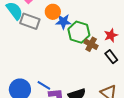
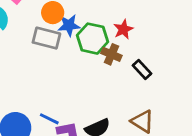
gray rectangle: (30, 21) -> (46, 38), moved
red star: (111, 35) -> (123, 29), moved

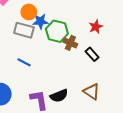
red star: (123, 29) -> (96, 27), moved
blue line: (49, 119) -> (24, 62), moved

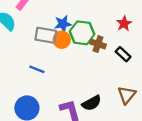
orange circle: (29, 12) -> (62, 40), moved
blue line: (24, 62) -> (37, 69), moved
brown triangle: (92, 92) -> (127, 95), turned 42

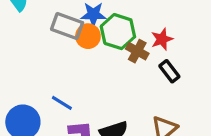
red star: (124, 24) -> (162, 39), moved
blue line: (37, 69) -> (62, 103), moved

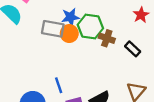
red star: (162, 39) -> (141, 15), moved
blue line: (62, 103) -> (59, 85), turned 49

